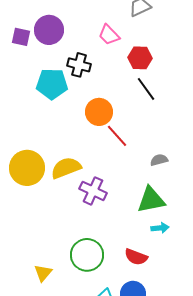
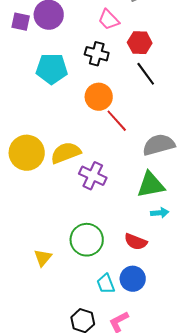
black cross: (79, 65) -> (97, 54), moved
gray semicircle: (159, 160) -> (159, 145), size x1.8

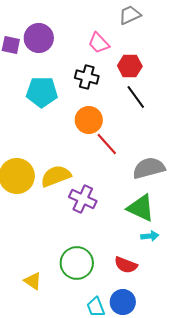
green triangle: (151, 185) -> (141, 208), turned 36
yellow triangle: (43, 258) -> (33, 281), turned -36

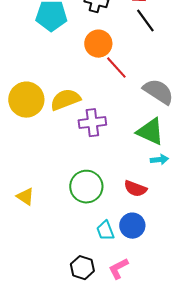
gray semicircle: (149, 168) -> (158, 92), turned 48
purple cross: (83, 199) -> (92, 123), turned -32
yellow triangle: (33, 281) -> (25, 197), moved

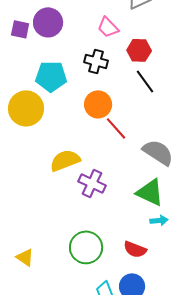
yellow circle: (26, 100) -> (26, 108), moved
purple cross: (92, 123) -> (92, 183), turned 32

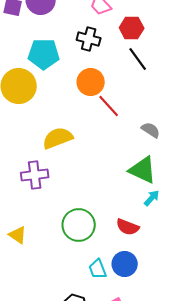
gray semicircle: (158, 152) -> (151, 130), size x0.6
purple cross: (92, 183) -> (35, 175), moved, turned -32
cyan arrow: (159, 220) -> (152, 198), turned -42

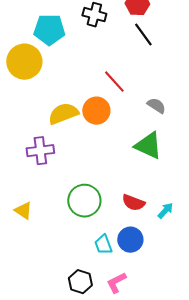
orange circle: (91, 82) -> (96, 111), moved
cyan arrow: (152, 198) -> (165, 211), moved

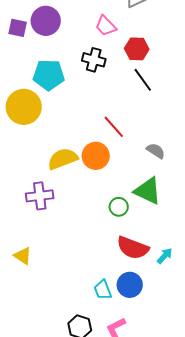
green circle: (84, 201) -> (119, 207), moved, size x0.6
red semicircle: (133, 203) -> (133, 248), size x1.4

